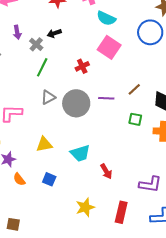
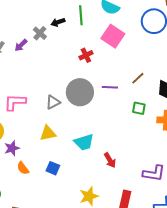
purple arrow: (17, 32) -> (21, 45), moved, turned 56
green line: (42, 67) -> (81, 15), moved, turned -30
gray triangle: (48, 97) -> (53, 102), moved

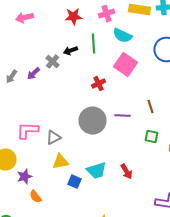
brown line: (138, 78) -> (150, 107), turned -64
gray triangle: (53, 102) -> (54, 138), moved
red arrow: (110, 160) -> (126, 172), moved
blue square: (53, 168) -> (74, 182), moved

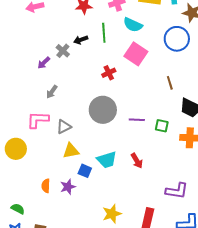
gray arrow: (12, 77) -> (52, 92), moved
brown line: (150, 107) -> (170, 83), moved
purple line: (122, 116) -> (137, 120), moved
purple star: (24, 177) -> (68, 187), moved
orange semicircle: (36, 197) -> (46, 186), turned 40

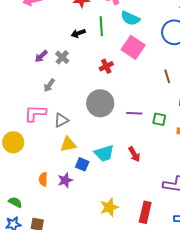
gray cross: (63, 51) -> (62, 57), moved

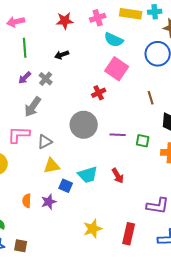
green line: (101, 26) -> (25, 48), moved
red cross: (106, 66) -> (99, 93), moved
gray arrow: (49, 85) -> (33, 107), size x1.5

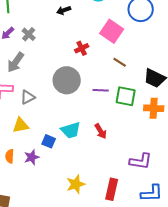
black arrow: (62, 55) -> (64, 10), moved
pink square: (117, 69) -> (112, 31), moved
brown line: (151, 98) -> (120, 62), moved, turned -40
green square: (143, 141) -> (126, 96), size x1.5
yellow triangle: (52, 166) -> (21, 125), moved

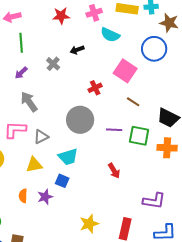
gray cross: (29, 34) -> (53, 64), moved
gray arrow: (16, 62) -> (29, 102), turned 110
cyan trapezoid: (71, 130) -> (68, 157), moved

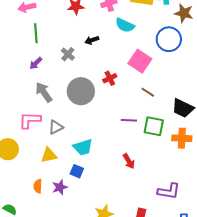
gray circle: (80, 120) -> (81, 91), moved

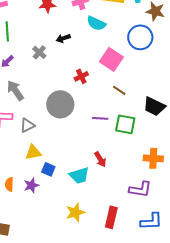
gray circle: (81, 91) -> (60, 104), moved
orange cross: (182, 138) -> (153, 158), moved
cyan trapezoid: (83, 147) -> (79, 175), moved
yellow triangle: (49, 155) -> (33, 152), moved

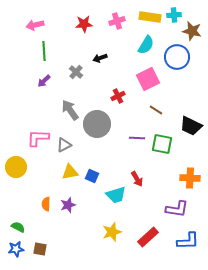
cyan semicircle: (96, 23) -> (146, 45), moved, turned -84
pink square: (111, 59) -> (148, 79), turned 30
gray arrow: (15, 90) -> (70, 110), moved
blue square: (48, 169) -> (92, 176), moved
red rectangle: (111, 217) -> (148, 237), turned 35

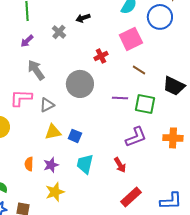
gray arrow: (70, 110) -> (36, 70), moved
red arrow: (137, 179) -> (120, 165), moved
cyan trapezoid: (116, 195) -> (85, 164), moved, turned 120
purple L-shape: (177, 209) -> (136, 137), moved, turned -30
yellow star: (112, 232) -> (55, 192), moved

